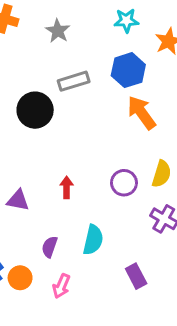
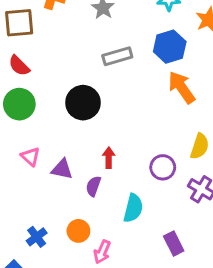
black circle: (35, 110) -> (83, 103), moved
purple circle: (124, 183) -> (163, 167), moved
purple semicircle: (50, 247) -> (93, 186), moved
orange circle: (20, 278) -> (78, 231), moved

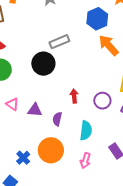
gray rectangle: (117, 56) -> (59, 42), moved
red arrow: (109, 158) -> (74, 96), moved
orange circle: (78, 231) -> (51, 150), size x1.6
pink arrow: (102, 252) -> (85, 161), moved

